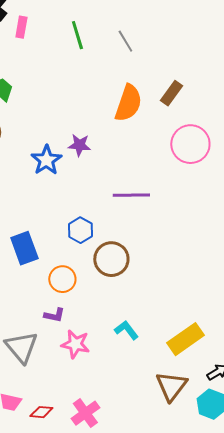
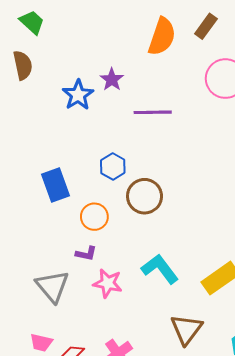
purple star: (79, 145) -> (112, 80), turned 30
purple line: (131, 195) -> (153, 112), moved
cyan L-shape: (126, 330) -> (160, 269), size x1.5
brown triangle: (171, 386) -> (186, 329), moved

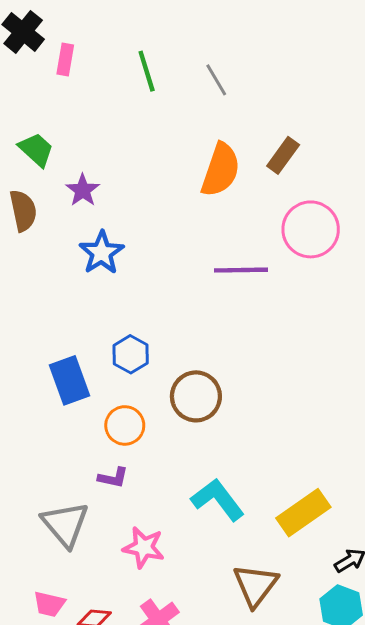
purple star: (112, 80) -> (83, 190), moved
purple line: (153, 112) -> (241, 270), moved
blue hexagon: (113, 167) -> (131, 354), moved
pink star: (108, 283) -> (144, 547), moved

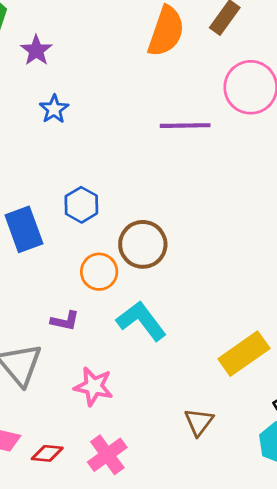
blue star: (102, 253) -> (54, 109), size x0.7
orange circle: (125, 425) -> (99, 272), moved
cyan L-shape: (218, 500) -> (141, 321), moved
brown triangle: (255, 585) -> (199, 422), size x0.7

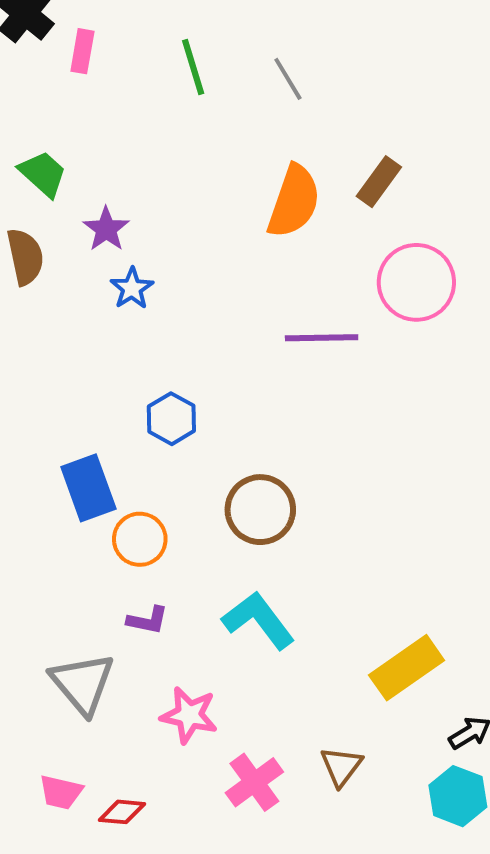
blue star: (54, 109) -> (132, 288), moved
blue hexagon: (81, 205) -> (171, 419), moved
orange circle: (99, 272) -> (140, 539), moved
pink cross: (107, 455) -> (254, 782), moved

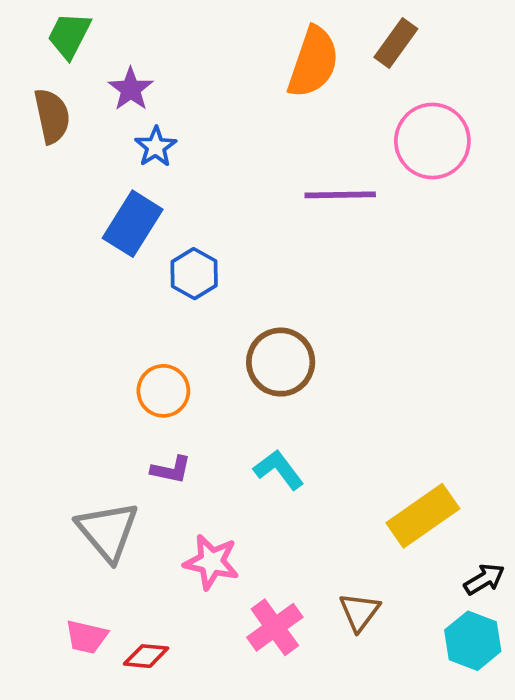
green trapezoid: (43, 174) -> (69, 35), turned -105
blue rectangle: (88, 488) -> (133, 224), moved, turned 52
cyan L-shape: (258, 620) -> (279, 470), size x0.7

